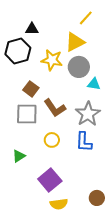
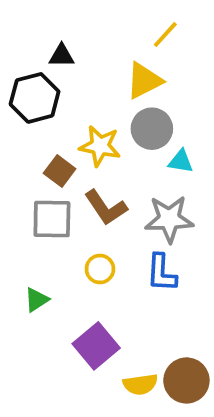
yellow star: (52, 60) -> (100, 146), moved
gray star: (88, 114) -> (169, 219), turned 30
brown circle: (97, 198) -> (186, 380), size x1.5
yellow semicircle: (59, 204) -> (140, 384), moved

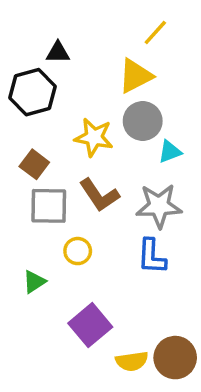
cyan triangle: (181, 161) -> (170, 152), turned -30
brown square: (60, 171) -> (34, 164), moved
yellow circle: (100, 269) -> (78, 251), moved

